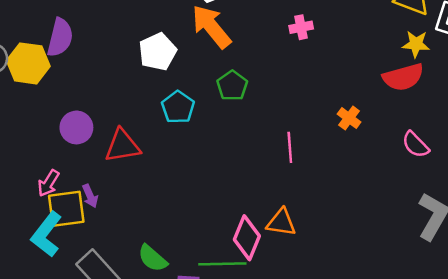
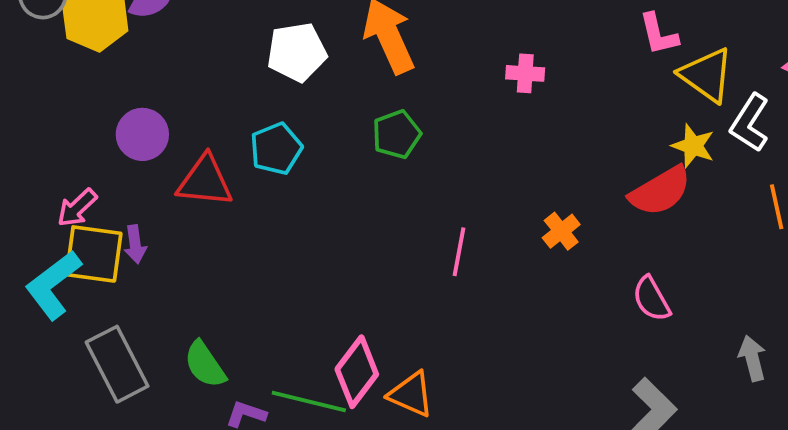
red semicircle: (403, 77) -> (660, 191), turned -30
cyan pentagon: (178, 107) -> (276, 149), moved
orange triangle: (281, 222) -> (411, 394), moved

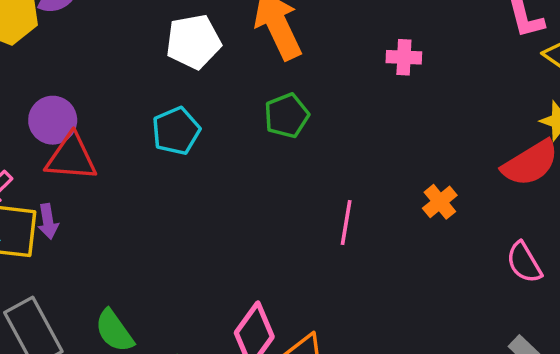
red triangle: (205, 181) -> (71, 157), moved

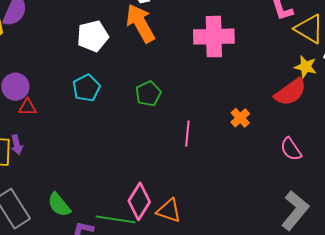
pink cross: (404, 57) -> (214, 37), size x2.0
green pentagon: (287, 116) -> (148, 94), moved
red triangle: (71, 157) -> (27, 107), size x0.6

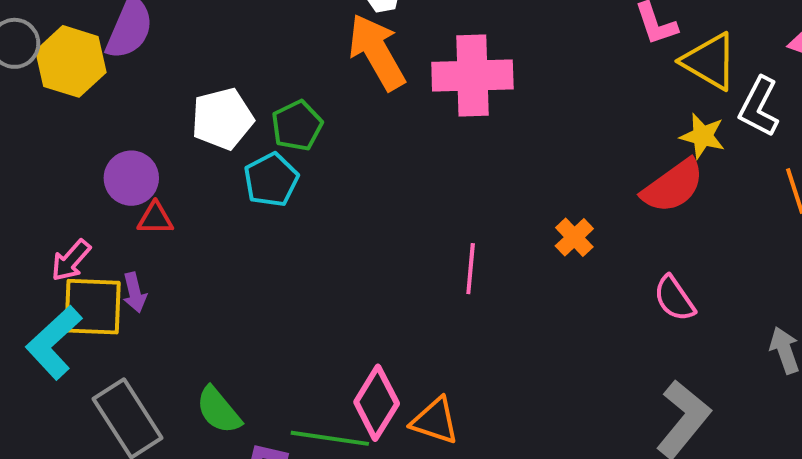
white pentagon: (93, 36) -> (222, 119), moved
pink cross: (214, 37) -> (472, 76), moved
green pentagon: (148, 94) -> (297, 126), moved

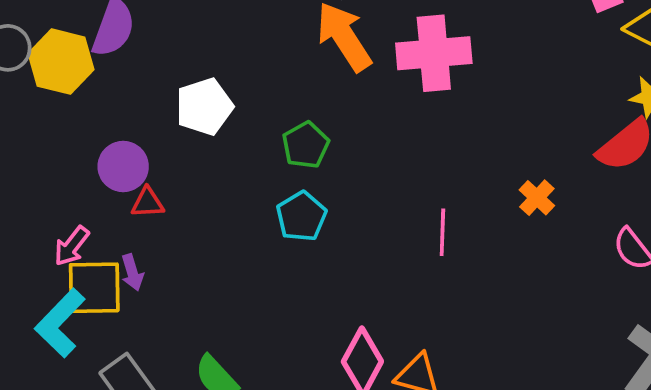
green pentagon: (297, 126) -> (306, 145), moved
cyan pentagon: (271, 180) -> (301, 216), moved

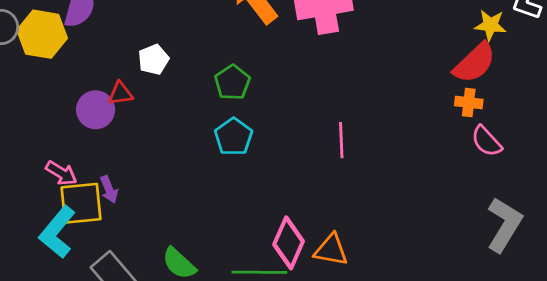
white pentagon: (204, 107) -> (153, 59), size x0.7
orange cross: (537, 198) -> (469, 103), moved, turned -32
red triangle: (148, 203) -> (120, 93), moved
pink arrow: (72, 246) -> (61, 173), turned -92

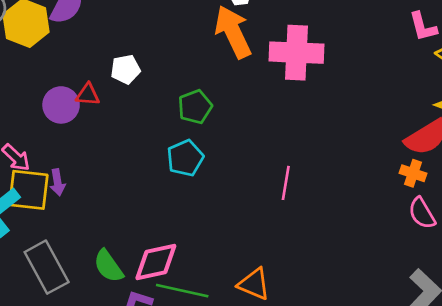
pink diamond: (289, 243) -> (156, 262), moved, turned 42

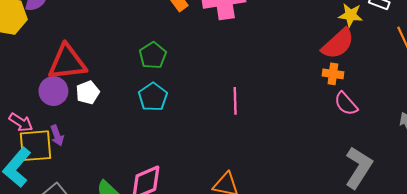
white pentagon: (125, 69) -> (88, 93), moved
red triangle: (88, 95) -> (67, 62), size x2.0
purple circle: (61, 105) -> (53, 91), moved

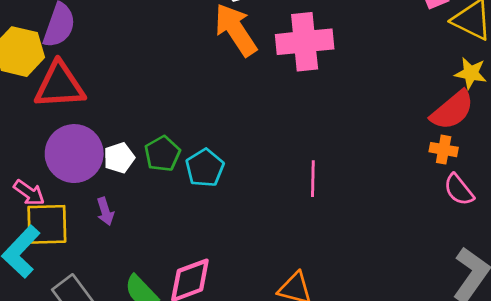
green pentagon: (153, 55) -> (162, 154), moved
red triangle: (67, 62) -> (60, 85), moved
purple circle: (53, 91) -> (74, 154), size x1.5
purple arrow: (57, 135) -> (105, 211), moved

